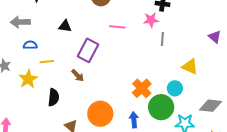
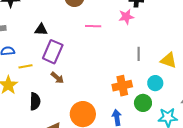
gray line: (162, 39) -> (139, 54), moved
purple rectangle: (88, 50) -> (53, 52), moved
orange cross: (142, 88) -> (122, 86), turned 36
green circle: (161, 107) -> (143, 103), size x0.7

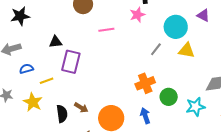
gray line: (139, 54) -> (156, 49), turned 48
brown arrow: (57, 78) -> (81, 108), moved
cyan circle: (155, 83) -> (176, 27), moved, size x1.5

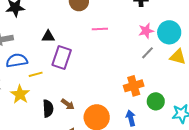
pink star: (137, 15) -> (146, 31), moved
blue semicircle: (26, 69) -> (17, 60), size x1.5

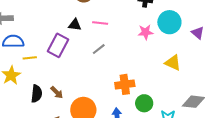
cyan circle: (169, 32) -> (169, 22), moved
black triangle: (48, 36) -> (75, 25), moved
gray line: (148, 53) -> (99, 49), moved

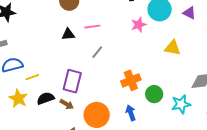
purple rectangle: (58, 45) -> (72, 81), moved
black semicircle: (37, 94) -> (46, 98), moved, turned -102

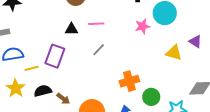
purple triangle: (189, 13) -> (195, 41), moved
purple rectangle: (72, 81) -> (55, 56), moved

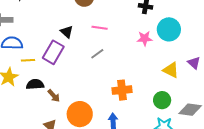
black triangle: (71, 29) -> (67, 32), moved, turned 32
green circle: (151, 97) -> (162, 100), moved

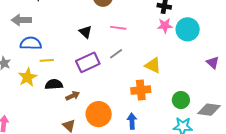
pink star: (145, 38) -> (165, 26), moved
purple rectangle: (53, 52) -> (88, 62), moved, turned 35
yellow triangle: (171, 70) -> (153, 65), moved
brown arrow: (54, 96) -> (73, 96), turned -72

